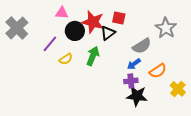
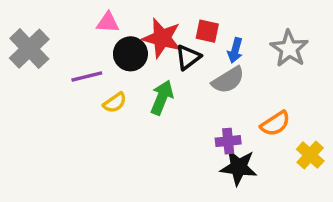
purple line: (50, 44) -> (87, 77), turned 36
gray semicircle: (142, 46) -> (228, 80), moved
blue arrow: (134, 64) -> (235, 50), moved, turned -40

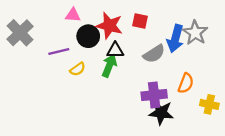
blue arrow: (235, 50) -> (175, 39), moved, size x1.6
black triangle: (188, 57) -> (115, 50), moved, turned 36
orange semicircle: (275, 124) -> (186, 83), turned -36
purple cross: (228, 141) -> (154, 95), size x1.5
yellow cross: (310, 155) -> (209, 104), turned -30

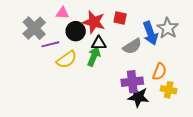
gray cross: (20, 33) -> (34, 28), moved
blue arrow: (175, 39) -> (150, 33), turned -35
yellow semicircle: (78, 69) -> (67, 59), size x1.5
yellow cross: (209, 104) -> (169, 90), moved

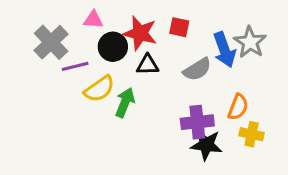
green arrow: (94, 56) -> (125, 103), moved

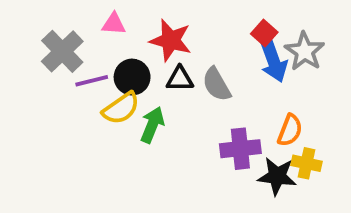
red square: (179, 27) -> (264, 33), moved, turned 30
black circle: (113, 47) -> (132, 77), moved
gray semicircle: (197, 69) -> (217, 84), moved, turned 92
black star: (206, 145) -> (277, 176), moved

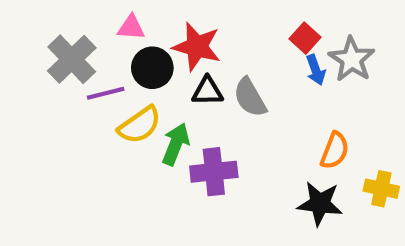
blue arrow: (273, 61) -> (316, 70), size x0.6
black circle: (132, 77) -> (152, 68), moved
purple cross: (240, 149) -> (214, 172), moved
yellow cross: (306, 163) -> (381, 189), moved

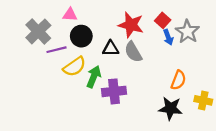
red star: (197, 47) -> (131, 25), moved

